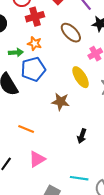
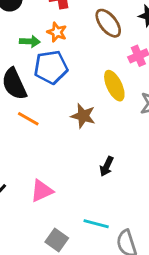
orange line: (26, 129) -> (28, 119), moved

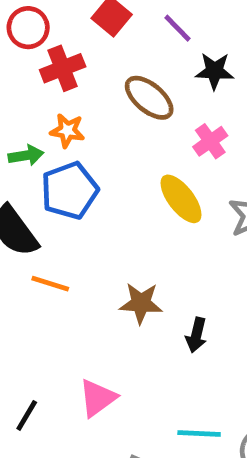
brown star: (83, 116) -> (141, 303), moved

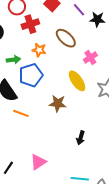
black star: (215, 71) -> (97, 19), moved
orange star: (67, 131) -> (39, 50), moved
brown star: (141, 303) -> (58, 103), moved

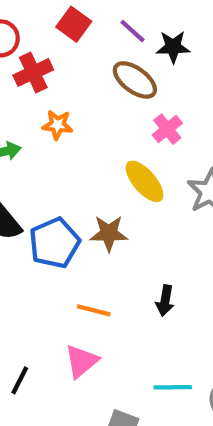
brown ellipse: (66, 38) -> (135, 80), moved
blue pentagon: (31, 75) -> (54, 243), moved
orange line: (21, 113) -> (94, 310), moved

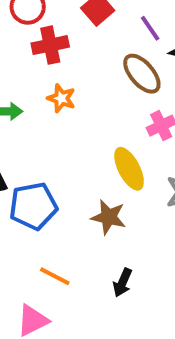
brown star: (109, 233) -> (109, 217), moved

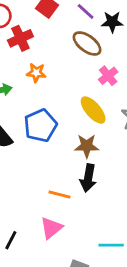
blue pentagon: (33, 206) -> (40, 125), moved
black arrow: (123, 283) -> (88, 178), moved, size x1.4

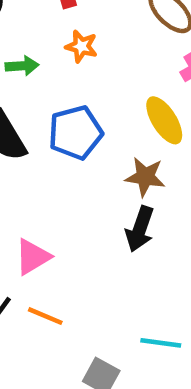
orange line: (59, 194) -> (45, 316), moved
pink triangle: (51, 228) -> (33, 257), moved

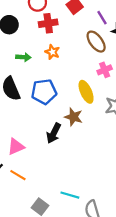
black arrow: (140, 229) -> (54, 133), moved

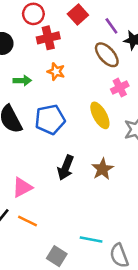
brown star: (73, 117) -> (102, 169), moved, turned 30

